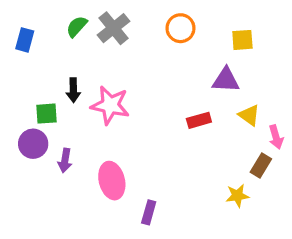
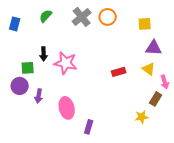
gray cross: (114, 28) -> (82, 17), moved
purple triangle: (226, 80) -> (154, 48), moved

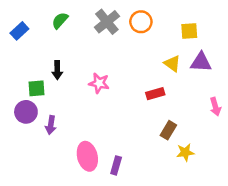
blue rectangle: (15, 24) -> (19, 31), turned 32
pink star: (66, 63) -> (99, 83), moved, size x0.7
yellow triangle: (149, 69) -> (172, 64), moved
brown rectangle: (156, 99) -> (168, 130), moved
pink ellipse: (67, 108) -> (87, 156), moved

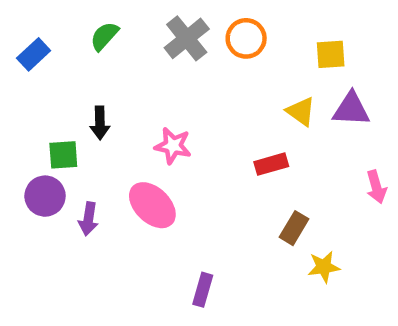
pink ellipse: (87, 156) -> (152, 205), moved, turned -32

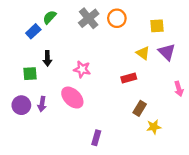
blue rectangle: (34, 54) -> (33, 31), moved
purple triangle: (351, 109) -> (167, 52), turned 42
purple circle: (45, 196) -> (21, 105), moved

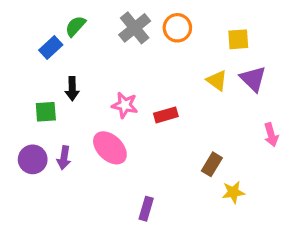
red rectangle: (129, 78) -> (166, 115), moved

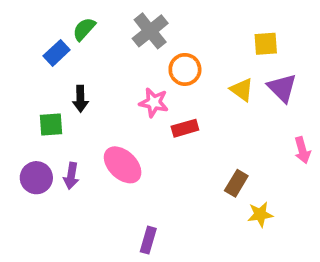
orange circle: (177, 28) -> (185, 69), moved
pink star: (125, 105) -> (154, 102), moved
purple rectangle: (146, 209) -> (148, 240), moved

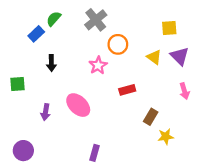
pink star: (154, 102) -> (98, 65), turned 30
green square: (51, 125) -> (18, 84), moved
red rectangle: (185, 128) -> (127, 90), moved
pink arrow: (302, 150) -> (184, 91), moved
purple circle: (36, 178) -> (23, 151), moved

